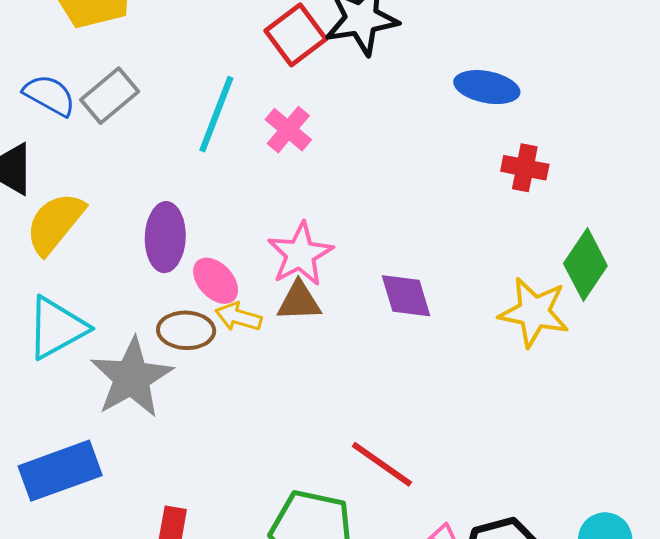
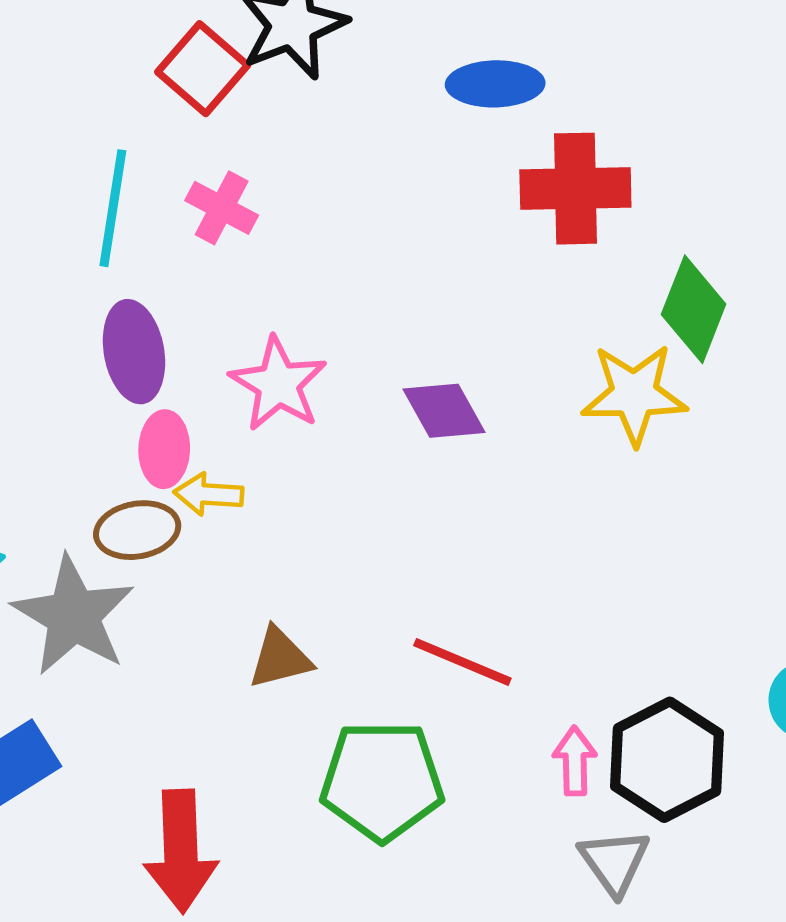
red cross: (525, 168) -> (575, 189), size x1.6
purple ellipse: (165, 237) -> (134, 352), moved
pink ellipse: (216, 281) -> (164, 449), turned 57
brown triangle: (299, 301) -> (280, 658), moved

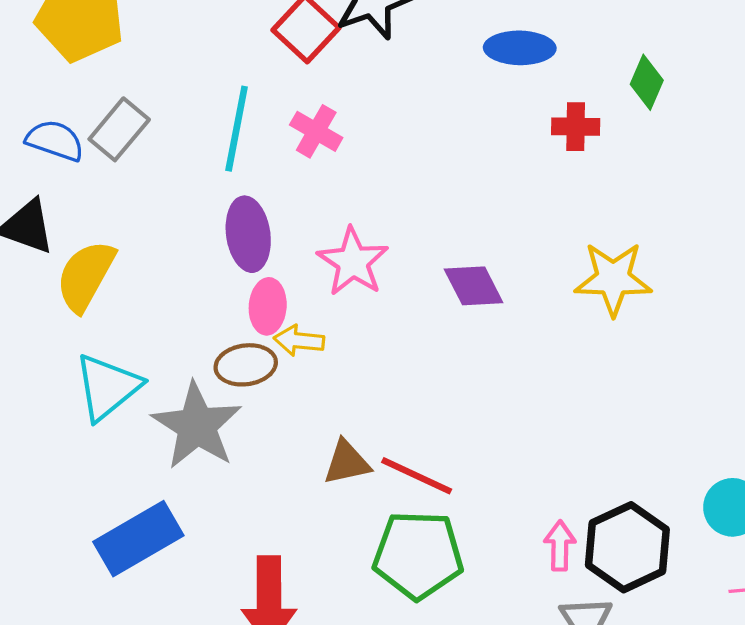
red cross: (575, 189) -> (576, 127), size x0.6
green diamond: (694, 309) -> (647, 82), moved, size x0.7
red line: (462, 662) -> (417, 476), moved

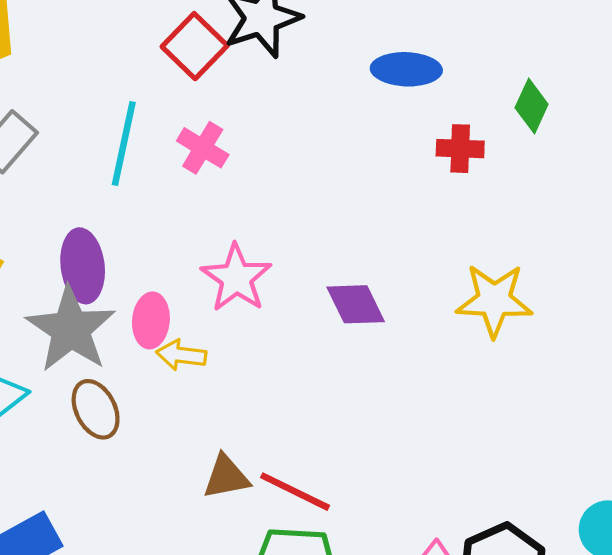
purple ellipse: (248, 234) -> (83, 266), moved
brown ellipse: (246, 365) -> (96, 409), moved, turned 70
gray star: (197, 426) -> (71, 329), moved

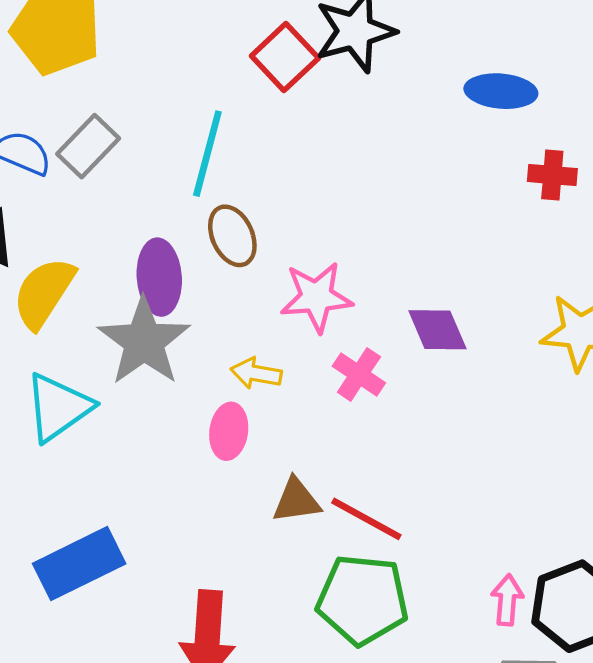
pink cross: (203, 148) -> (359, 374), moved
pink star: (236, 278) -> (316, 297), turned 30
pink ellipse: (151, 320) -> (229, 431), moved
brown ellipse: (96, 409) -> (232, 236), moved

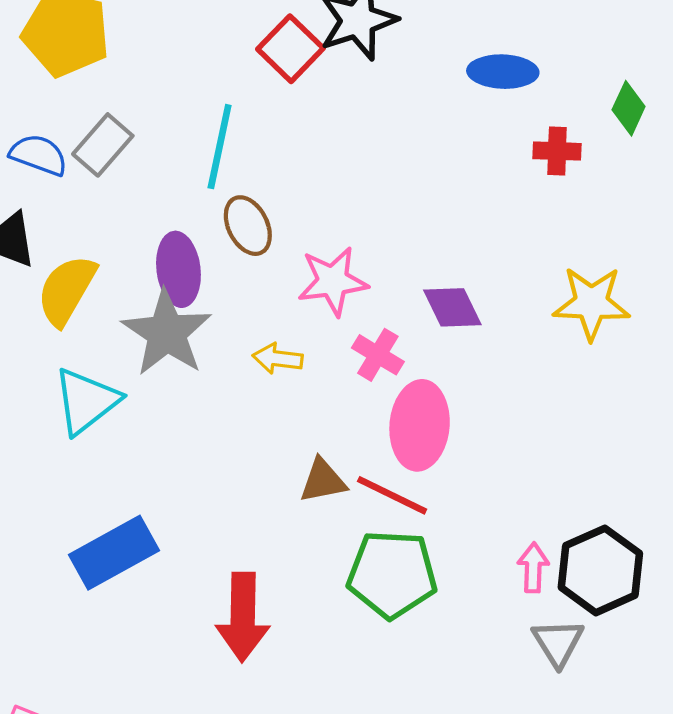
pink ellipse: (229, 431) -> (420, 425), moved, size x1.6

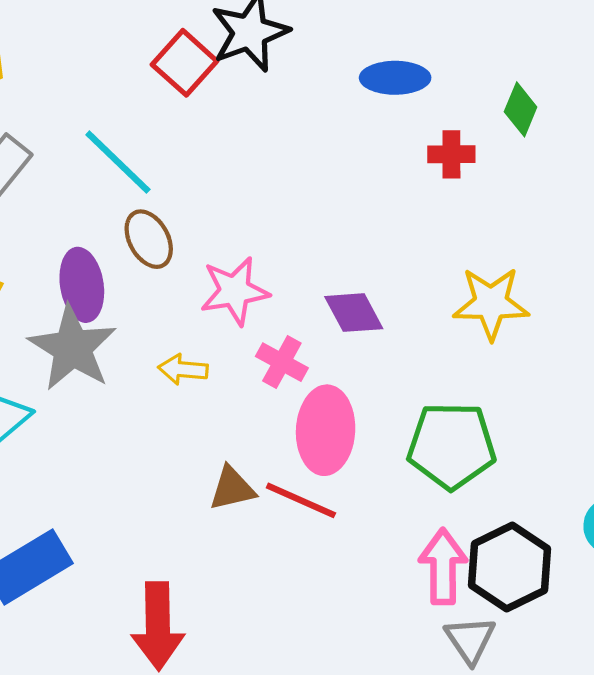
cyan line: (220, 147) -> (118, 162), turned -56
pink arrow: (533, 568) -> (443, 567), size x1.5
green pentagon: (392, 574) -> (452, 446), moved

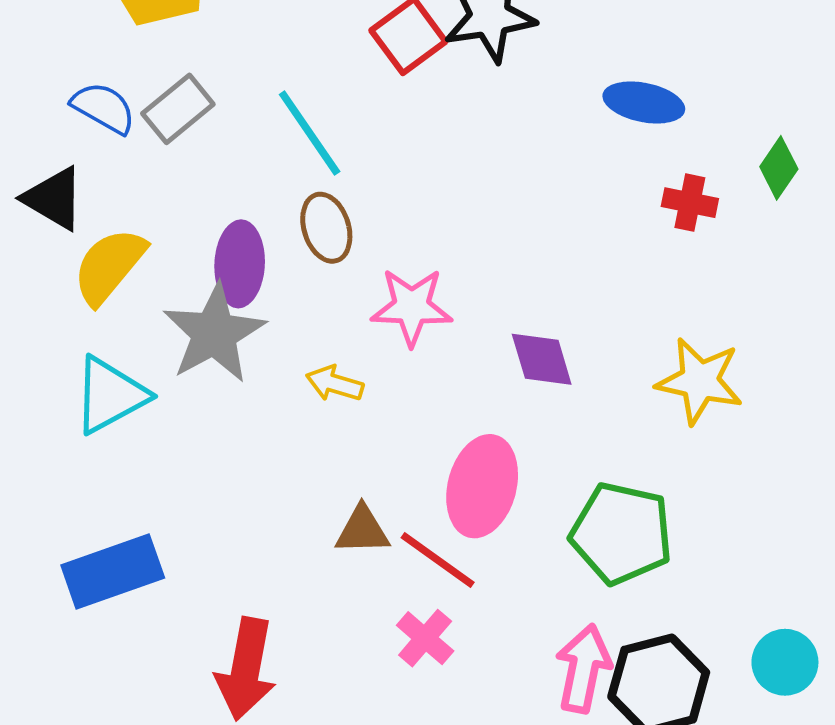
pink cross: (282, 362) -> (425, 638), moved

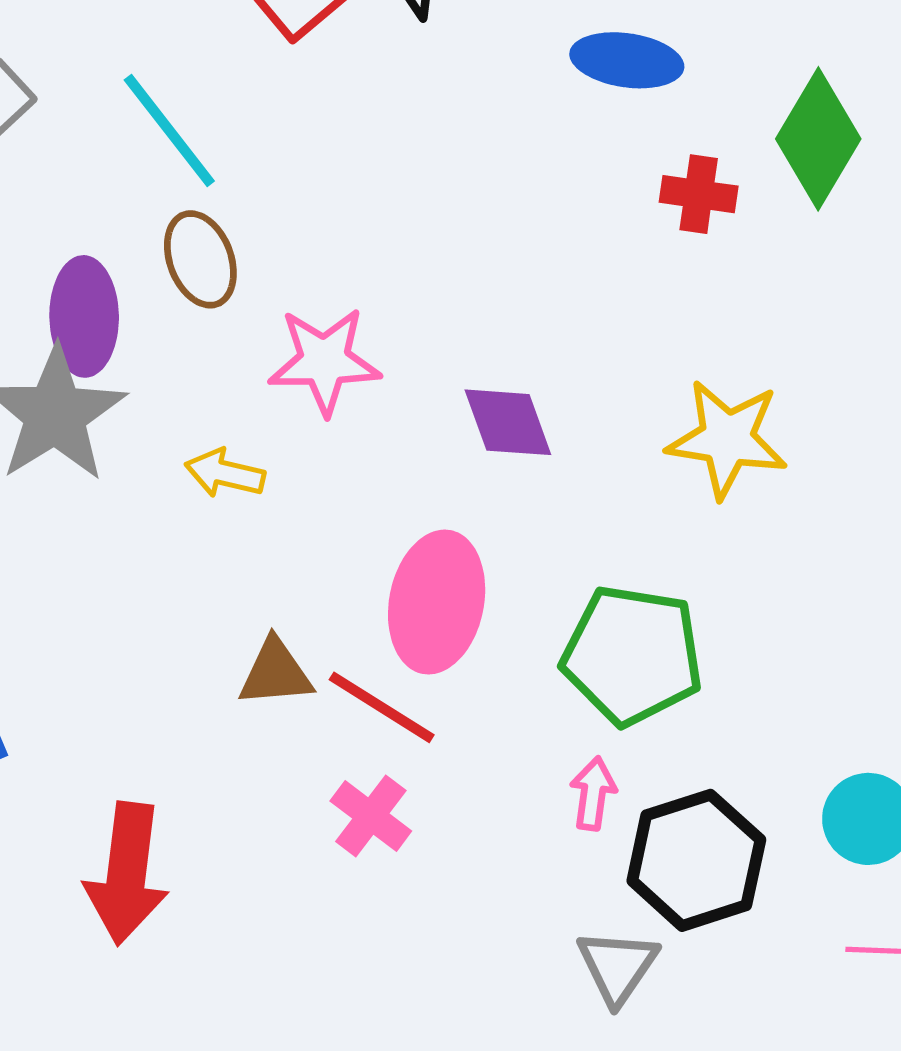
green diamond: (779, 168) -> (818, 139), size x1.6
pink arrow: (583, 669) -> (593, 793), moved, size x0.6

